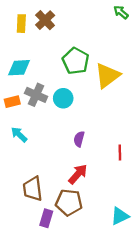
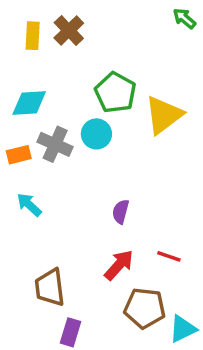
cyan circle: (63, 98) -> (96, 134), moved
red line: (120, 153) -> (169, 256), moved, turned -70
brown pentagon: (69, 202) -> (145, 308), moved

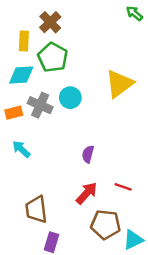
yellow rectangle: (33, 36) -> (24, 41), moved
green pentagon: (115, 93) -> (53, 57), moved

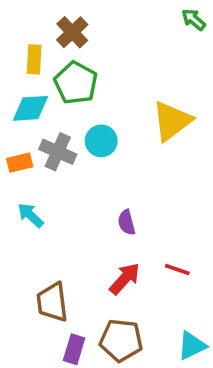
purple semicircle: (88, 154) -> (127, 222), turned -30
brown pentagon: (106, 225) -> (121, 340), moved

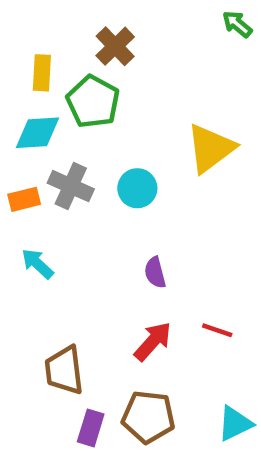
brown cross: (72, 32) -> (115, 46), moved
cyan circle: (101, 141) -> (137, 188), moved

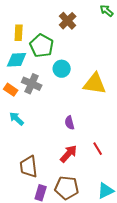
brown cross: (115, 46) -> (68, 21), moved
yellow triangle: (211, 148) -> (95, 84), moved, turned 45
cyan circle: (137, 188) -> (62, 69), moved
orange rectangle: (24, 199) -> (11, 90), turned 48
red line: (217, 330) -> (98, 149), turned 40

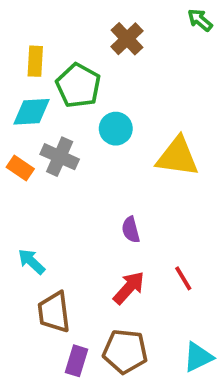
cyan arrow: (17, 119) -> (31, 262), moved

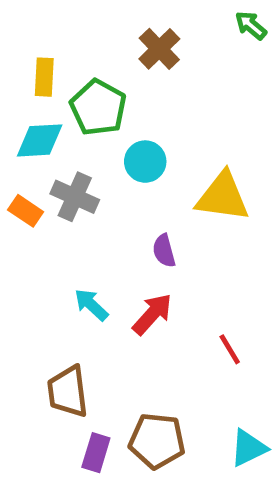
purple semicircle: (131, 230) -> (164, 251), moved
cyan arrow: (31, 262) -> (91, 305), moved
red arrow: (129, 288) -> (152, 314), moved

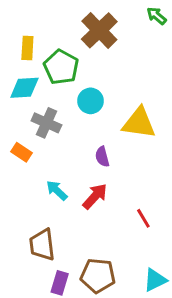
brown cross: (159, 49) -> (99, 30), size x1.4
orange rectangle: (26, 211) -> (22, 152), moved

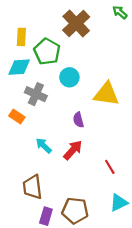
cyan triangle: (155, 280) -> (119, 203), moved

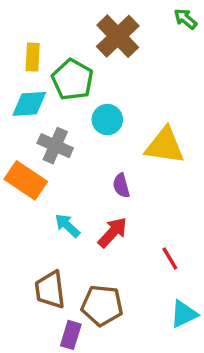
orange rectangle: (17, 116) -> (26, 180), size x1.6
brown pentagon: (75, 211) -> (102, 305), moved

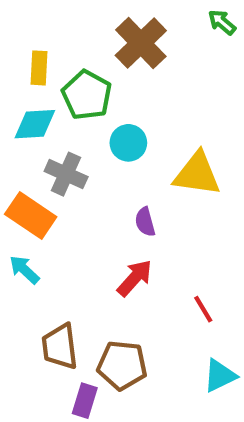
cyan arrow: (67, 225) -> (24, 270), moved

